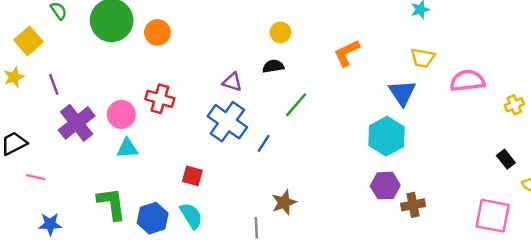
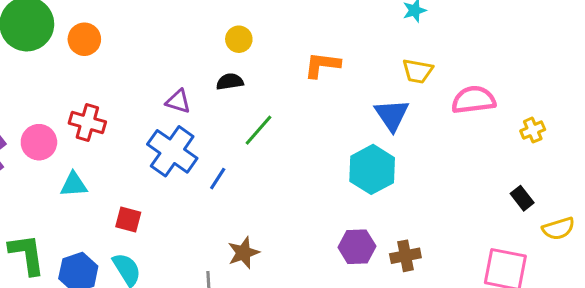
orange L-shape: (347, 53) -> (322, 65), turned 32
cyan triangle: (127, 148) -> (74, 185), moved
purple hexagon: (385, 186) -> (357, 247), moved

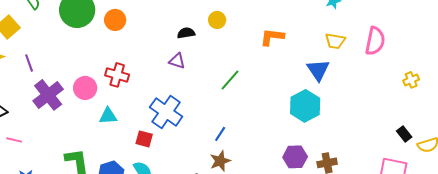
black semicircle: (230, 82) -> (186, 33), moved
pink semicircle: (474, 100) -> (375, 41), moved, turned 108
blue cross: (172, 151) -> (166, 112), moved
blue line: (218, 179) -> (220, 134), moved
black rectangle: (522, 198) -> (404, 134), moved

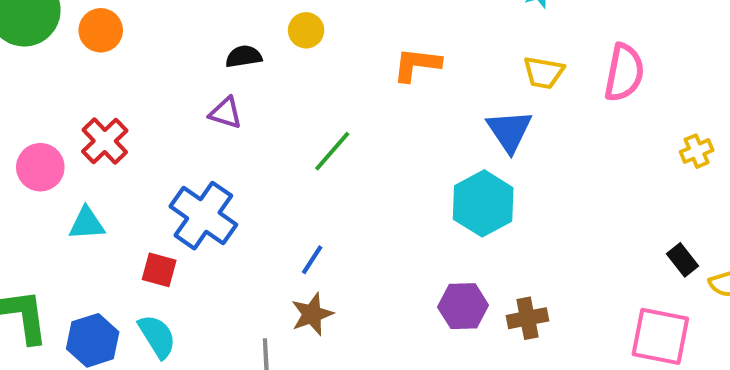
red cross: (117, 75) -> (105, 141), turned 30

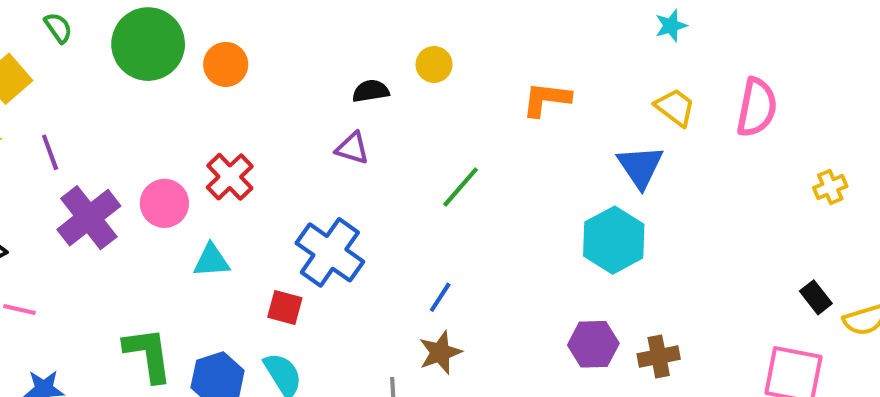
yellow trapezoid: (544, 73) -> (675, 107), turned -153

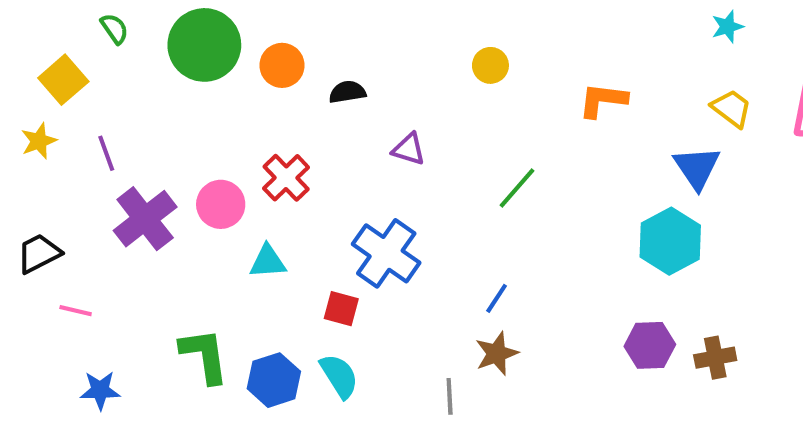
black semicircle: (371, 91) -> (347, 92), moved

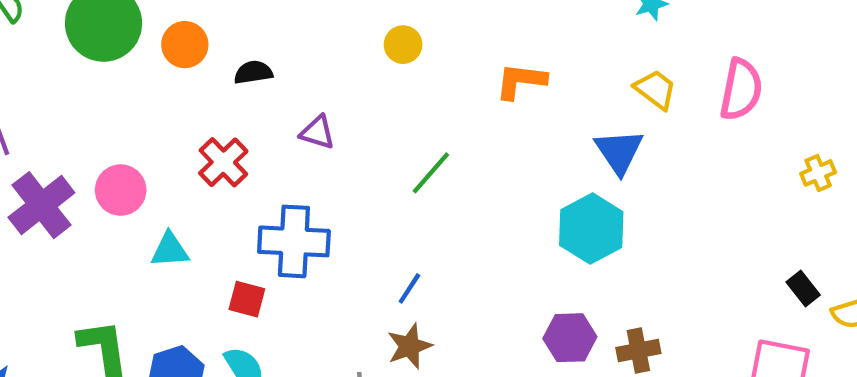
red cross: (286, 178) -> (223, 162), moved
blue cross: (386, 253) -> (294, 241), turned -32

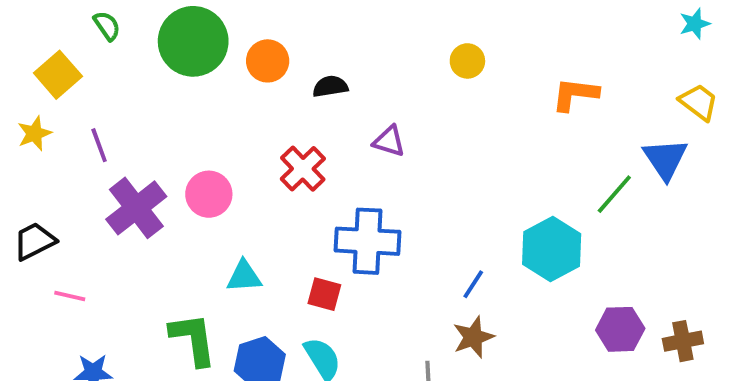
green line: (431, 173) -> (614, 194), moved
cyan hexagon: (591, 229) -> (552, 249), moved
cyan triangle: (170, 250) -> (244, 276), moved

